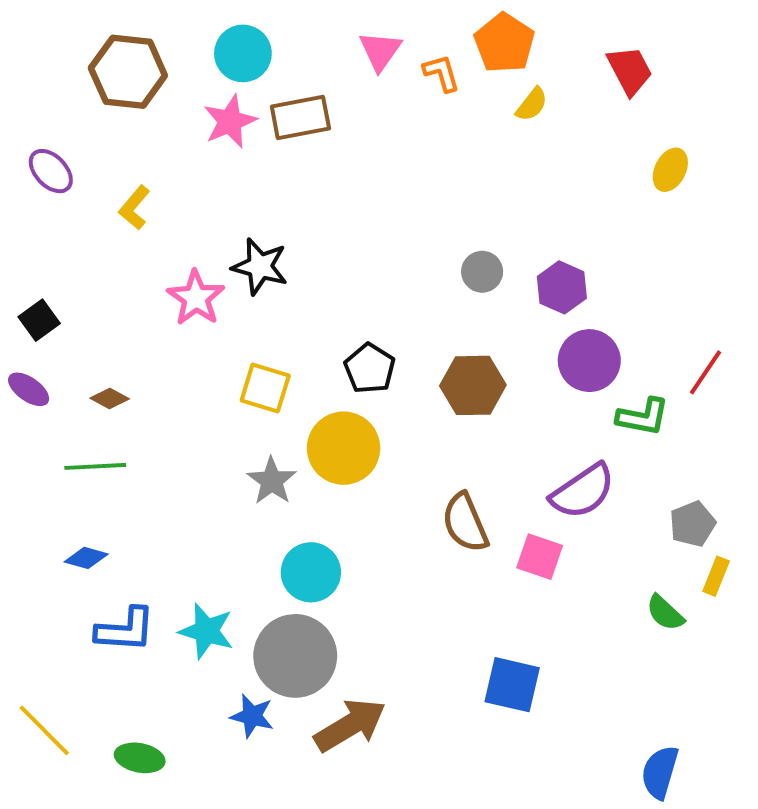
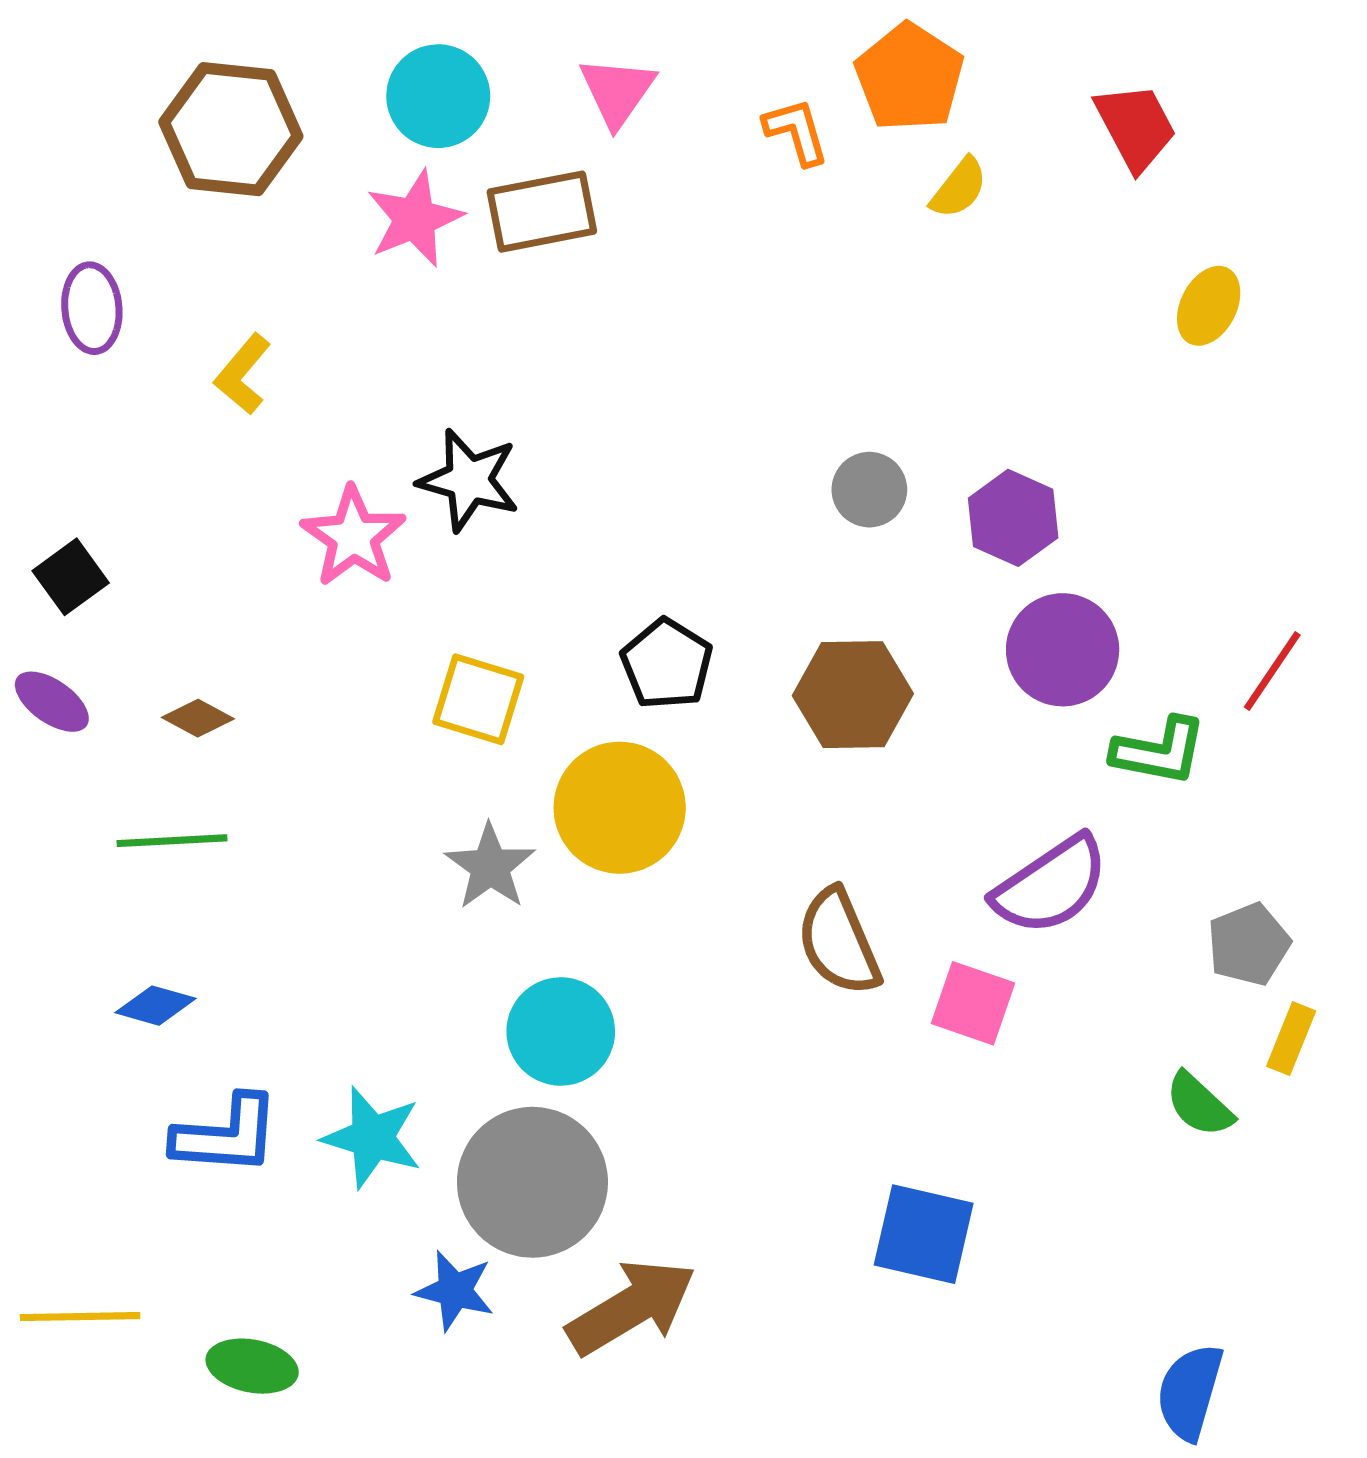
pink triangle: (380, 51) -> (617, 91), moved
purple ellipse: (51, 171) -> (92, 308), turned 39
yellow line: (44, 730) -> (80, 1317), turned -46

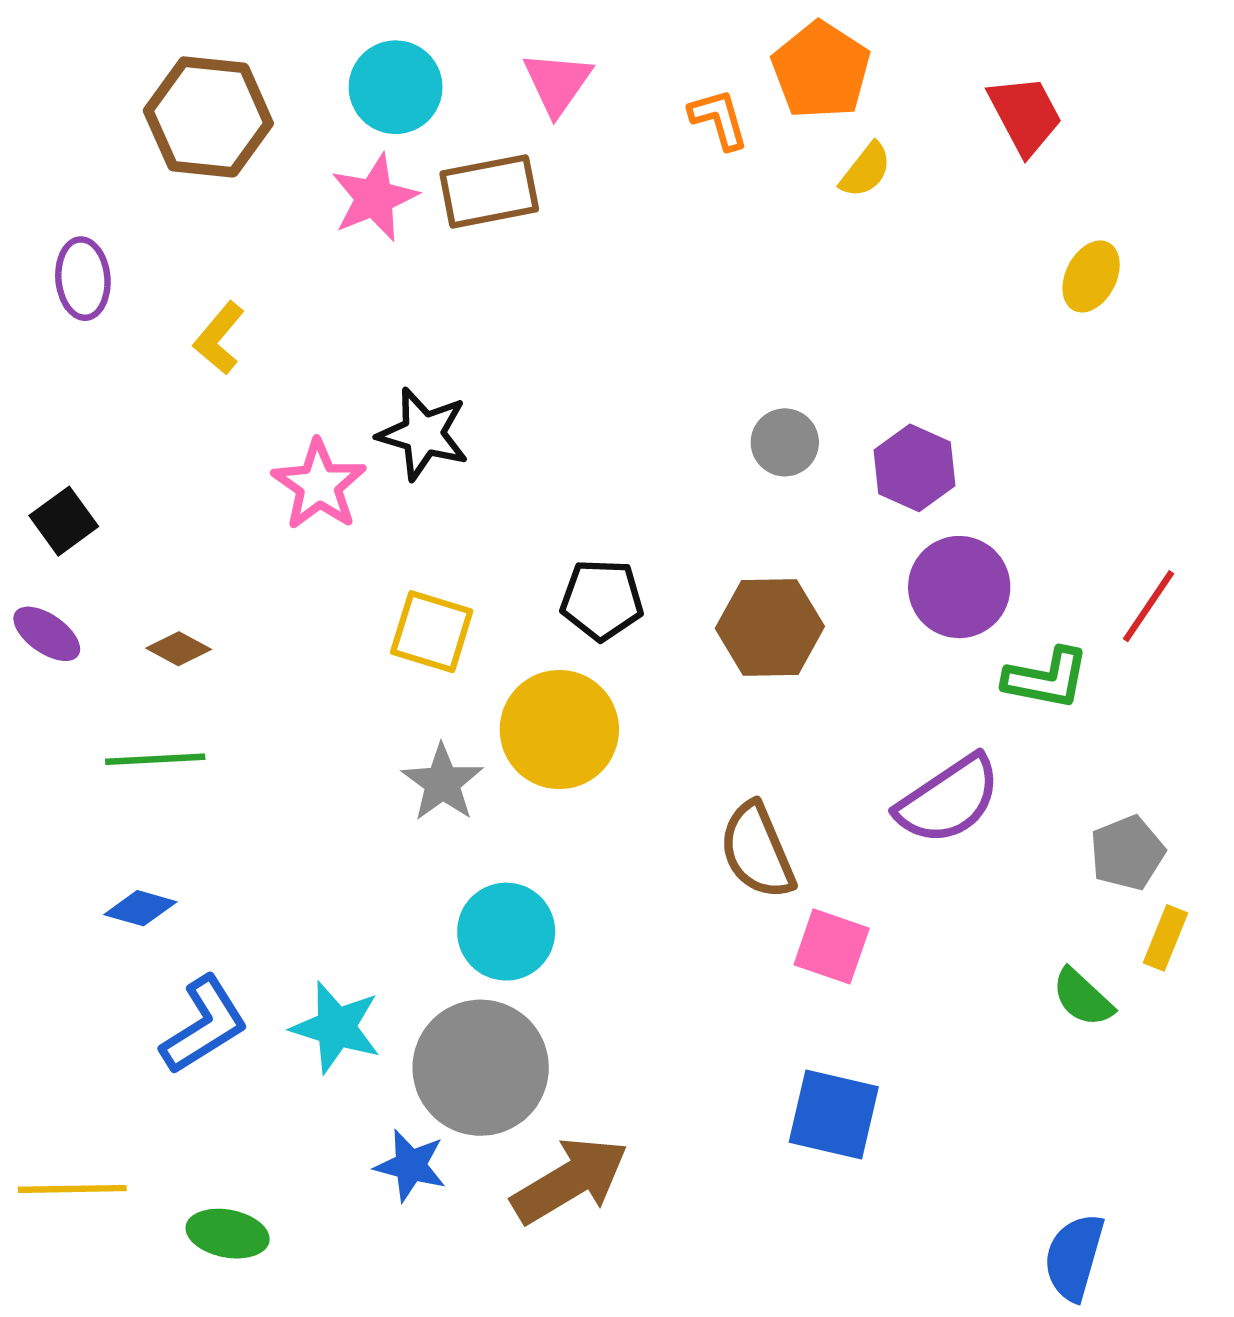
black pentagon: (667, 664) -> (602, 600), turned -30
pink square: (973, 1003) -> (832, 946), moved
blue L-shape: (226, 1135) -> (204, 1025), turned -36

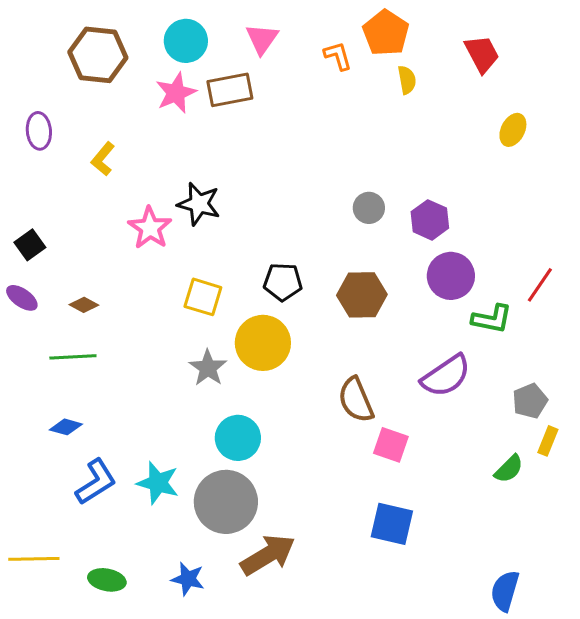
yellow semicircle: (866, 170) -> (407, 80), turned -48
green semicircle: (1083, 998) -> (509, 469), turned -88
blue star: (410, 1166) -> (188, 579), moved

